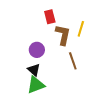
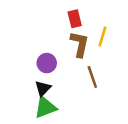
red rectangle: (50, 17) -> (75, 19), moved
black triangle: (34, 70) -> (43, 88), turned 32

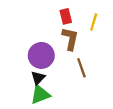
yellow line: (102, 36) -> (94, 22), moved
purple circle: (47, 63) -> (41, 55), size x1.5

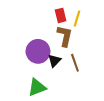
yellow line: (94, 22) -> (77, 18), moved
black triangle: (38, 78) -> (54, 61), moved

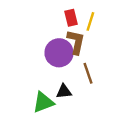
purple circle: (38, 51) -> (59, 53), moved
black triangle: (54, 61) -> (64, 91), moved, turned 40

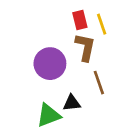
yellow line: (90, 21) -> (102, 24), turned -36
purple circle: (59, 53) -> (50, 64), moved

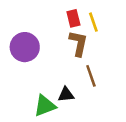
purple circle: (50, 64) -> (25, 47), moved

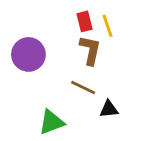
brown line: (91, 76) -> (83, 88), moved, turned -45
black triangle: (66, 95) -> (109, 109), moved

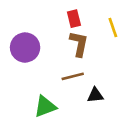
yellow line: (107, 26) -> (113, 27), moved
brown line: (83, 88) -> (73, 76), turned -40

